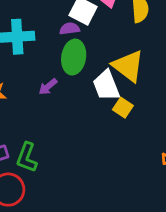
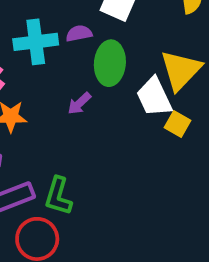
purple semicircle: (70, 29) -> (79, 33), moved
yellow triangle: (128, 66) -> (181, 70), turned 40

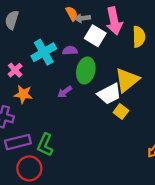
cyan cross: (36, 42) -> (44, 52), turned -30
white trapezoid: (154, 97) -> (109, 94), turned -100

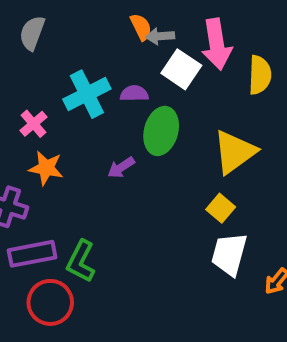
white trapezoid: (109, 94) -> (229, 254), moved, turned 130

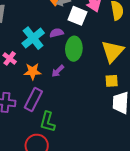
orange star: (46, 168) -> (33, 71), moved
yellow square: (221, 208) -> (112, 81), turned -32
purple rectangle: (32, 254) -> (33, 100), moved, turned -40

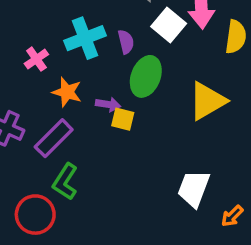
purple semicircle: (57, 33) -> (126, 42), turned 72
purple arrow: (58, 71) -> (108, 104), turned -144
yellow square: (112, 81) -> (123, 119), moved

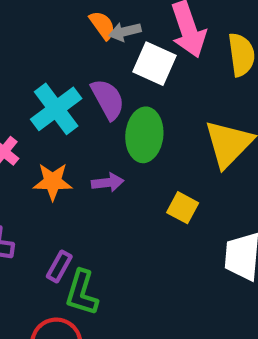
purple semicircle: (126, 42) -> (108, 99), size x1.4
yellow square: (123, 119) -> (183, 208), moved, turned 30
purple rectangle: (54, 138) -> (59, 266), moved, size x0.6

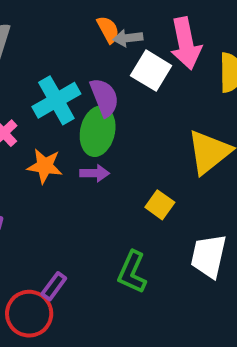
green ellipse: (144, 135) -> (98, 131), moved
purple rectangle: (59, 266) -> (54, 286), moved
green L-shape: (82, 293) -> (132, 272), moved

